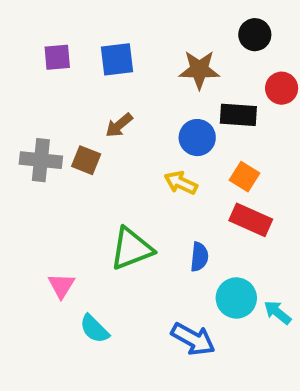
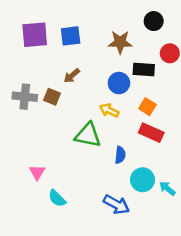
purple square: (57, 57) -> (35, 35), size x1.6
green triangle: (131, 249) -> (88, 135), moved, turned 32

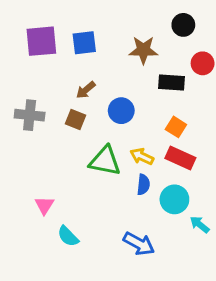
blue circle: (119, 83) -> (121, 111), moved
brown square: (52, 97) -> (75, 120), moved
yellow arrow: (109, 110) -> (142, 156), moved
cyan circle: (143, 180) -> (174, 199), moved

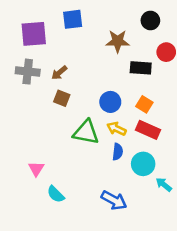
blue square: (84, 43) -> (73, 19), moved
brown arrow: (86, 90) -> (59, 73), moved
blue circle: (121, 111) -> (110, 102), moved
gray cross: (30, 115) -> (28, 72), moved

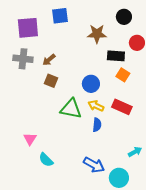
orange square: (144, 104) -> (123, 75), moved
cyan circle: (143, 164) -> (119, 178), moved
cyan arrow: (164, 185) -> (135, 152), turned 112

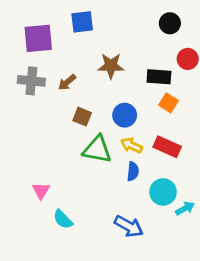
brown star: (97, 34) -> (111, 66), moved
brown square: (51, 81) -> (82, 117), moved
cyan circle: (119, 178) -> (163, 192), moved

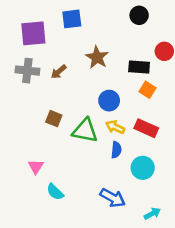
black circle: (170, 23) -> (139, 15), moved
brown star: (111, 66) -> (97, 57), turned 30
brown square: (82, 117) -> (54, 119), moved
cyan arrow: (185, 208) -> (152, 213), moved

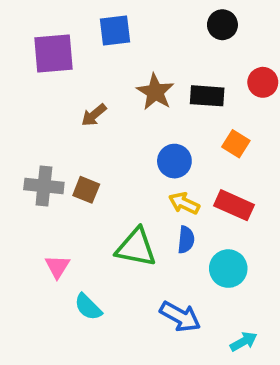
black rectangle: (139, 67) -> (207, 96), moved
gray cross: (27, 71) -> (44, 186), moved
green triangle: (85, 131) -> (136, 247), moved

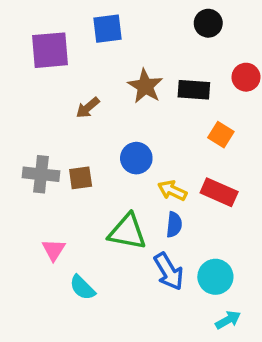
blue circle: (174, 161) -> (136, 158), moved
brown square: (86, 190) -> (81, 178), turned -30
cyan circle: (228, 269) -> (215, 277), moved
blue arrow: (180, 317) -> (169, 271), moved, turned 30

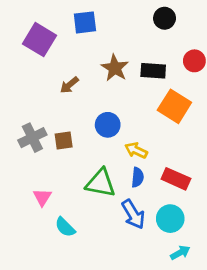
purple square: (50, 50) -> (39, 40), turned 36
orange square: (221, 135) -> (174, 106), size x1.6
gray cross: (41, 174) -> (32, 138), turned -32
red rectangle: (219, 192) -> (176, 179), moved

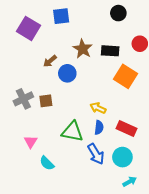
blue circle: (108, 125) -> (67, 73), moved

